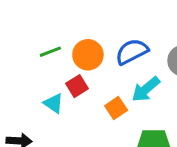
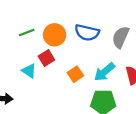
blue semicircle: (132, 52) -> (87, 32), turned -140
cyan arrow: (146, 89) -> (104, 72), moved

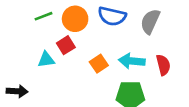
cyan triangle: (29, 71) -> (46, 60), turned -42
cyan arrow: (104, 72) -> (132, 61), turned 45

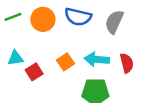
red square: (66, 45) -> (34, 72), moved

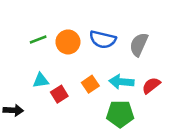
red semicircle: (127, 63) -> (151, 85), turned -114

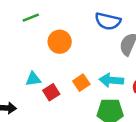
green line: (38, 39) -> (31, 18), moved
blue semicircle: (103, 39) -> (108, 21), moved

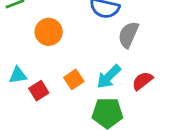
cyan arrow: (111, 80) -> (109, 77), turned -50

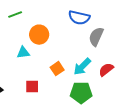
cyan triangle: (18, 75) -> (23, 53), moved
red square: (39, 91) -> (32, 87), moved, turned 32

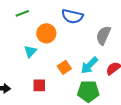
blue semicircle: (79, 18) -> (72, 16), moved
cyan triangle: (23, 53) -> (30, 51), turned -40

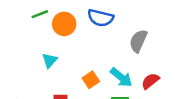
orange circle: (46, 33) -> (64, 24), moved
cyan arrow: (89, 65) -> (121, 77), turned -96

